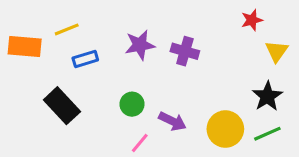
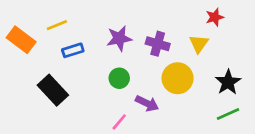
orange rectangle: (25, 47) -> (21, 40), turned 32
yellow triangle: (277, 51) -> (199, 44), moved
green circle: (132, 104) -> (119, 78), moved
yellow circle: (225, 129) -> (178, 78), moved

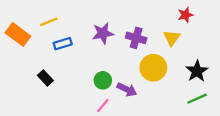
green circle: (119, 78) -> (103, 80), moved
black rectangle: (53, 90) -> (45, 78), size x0.6

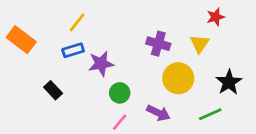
yellow line: (49, 22) -> (77, 22), moved, turned -30
purple star: (103, 33) -> (101, 64), moved
purple arrow: (127, 90) -> (158, 113), moved
green line: (197, 99) -> (210, 114), moved

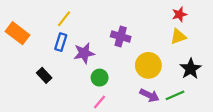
purple cross: (158, 44) -> (121, 37), moved
yellow triangle: (200, 44) -> (178, 37), moved, turned 35
blue rectangle: (73, 50) -> (61, 42), turned -56
purple arrow: (158, 113) -> (149, 95), moved

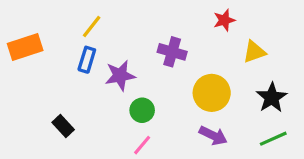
red star: (179, 14) -> (224, 20), moved
orange rectangle: (17, 33) -> (25, 47), turned -55
black rectangle: (44, 75) -> (63, 126), moved
green line: (175, 95) -> (273, 139), moved

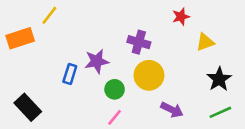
yellow line: (92, 26) -> (49, 15), moved
blue rectangle: (87, 60) -> (70, 74), moved
yellow circle: (212, 93) -> (149, 75), moved
black rectangle: (63, 126) -> (28, 107), moved, size x1.5

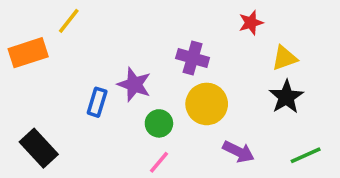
purple star: (97, 61) -> (134, 85), turned 30
black star: (219, 79) -> (286, 97), moved

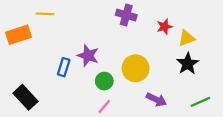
yellow line: (69, 21) -> (45, 14), turned 54
red star: (251, 23) -> (164, 27), moved
purple cross: (193, 58) -> (126, 15), moved

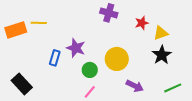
yellow line: (45, 14) -> (39, 23), moved

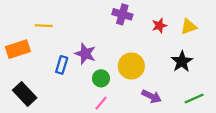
orange rectangle: (16, 30) -> (18, 49), moved
yellow triangle: (161, 33) -> (189, 27), moved

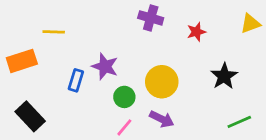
yellow triangle: (189, 27) -> (250, 24), moved
purple arrow: (152, 96) -> (162, 119), moved

